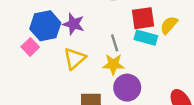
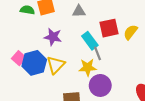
blue hexagon: (45, 26) -> (34, 63), moved
cyan rectangle: (146, 38) -> (90, 41), moved, turned 42
gray line: (115, 43) -> (98, 53), moved

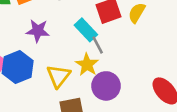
yellow triangle: (56, 65) -> (58, 76), moved
yellow star: (88, 67) -> (87, 65), turned -30

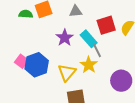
purple star: (38, 31) -> (65, 38), moved, turned 30
purple circle: (106, 86) -> (121, 81), moved

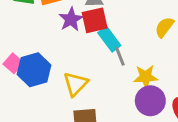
red square: (106, 25) -> (95, 20), moved
purple star: (65, 38) -> (71, 19), moved
yellow star: (89, 65) -> (146, 77), moved, turned 30

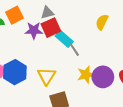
purple star: (71, 19) -> (34, 30), turned -30
yellow star: (146, 77) -> (86, 75), moved

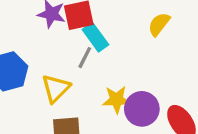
gray line: (74, 50) -> (85, 58), moved, turned 48

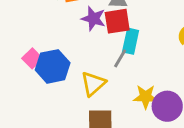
cyan rectangle: (95, 37) -> (131, 41), turned 45

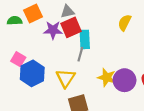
pink square: (32, 58) -> (18, 59), moved
yellow star: (146, 97) -> (107, 77), turned 30

